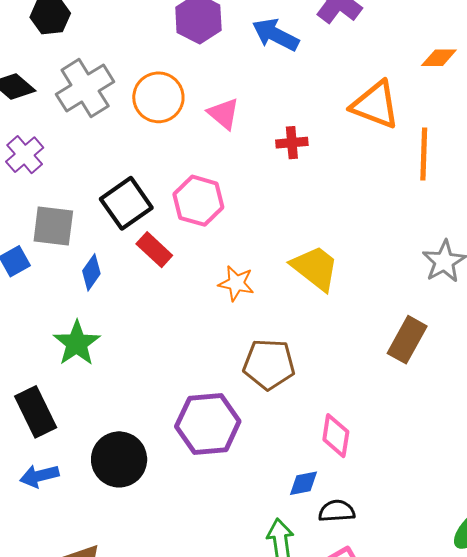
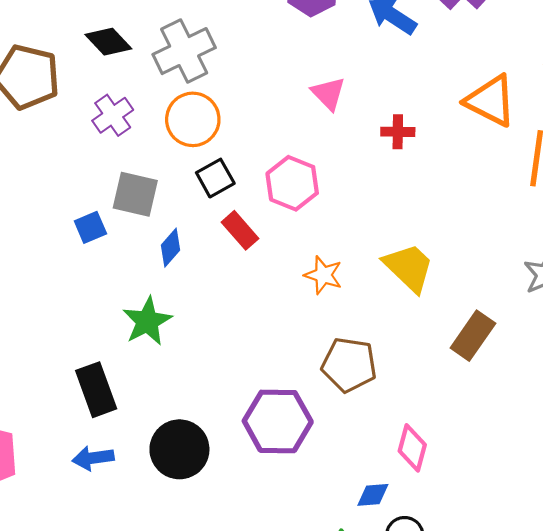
orange circle: (158, 97) -> (193, 119), moved
black square: (126, 203) -> (215, 178), size x0.7
brown rectangle: (407, 340) -> (473, 336), moved

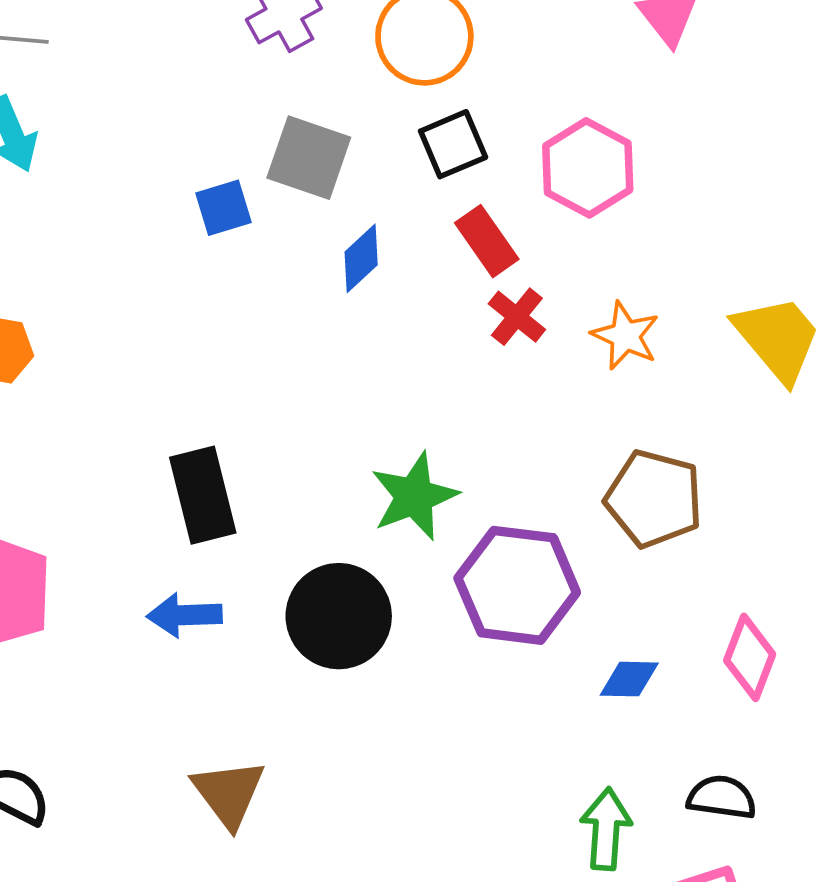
red cross: (398, 132) -> (517, 317), moved, turned 32
green star: (147, 321) -> (414, 496), moved
blue diamond: (373, 495) -> (629, 679), moved

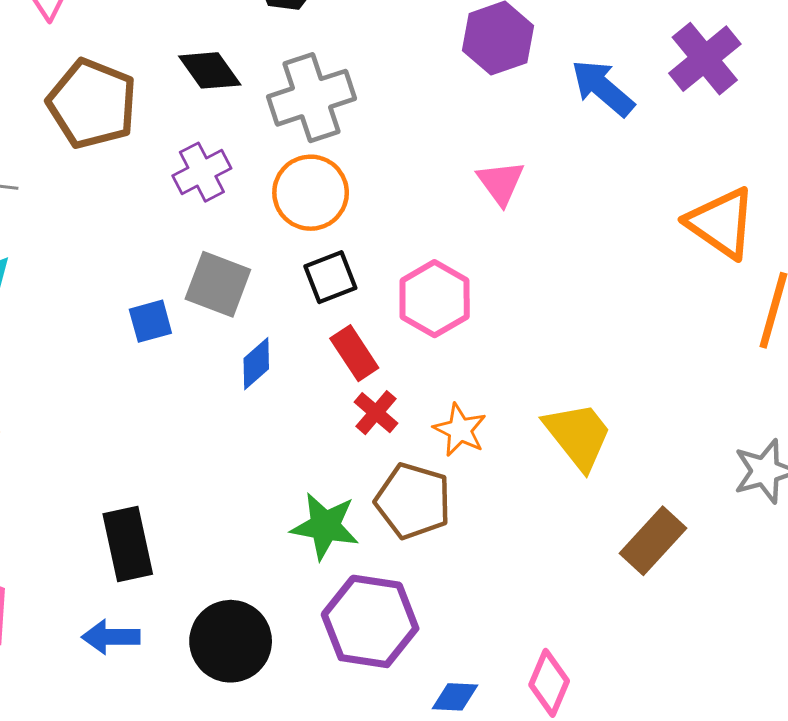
green star: (414, 496) -> (325, 526), moved, turned 30
brown pentagon: (654, 499) -> (413, 501), moved

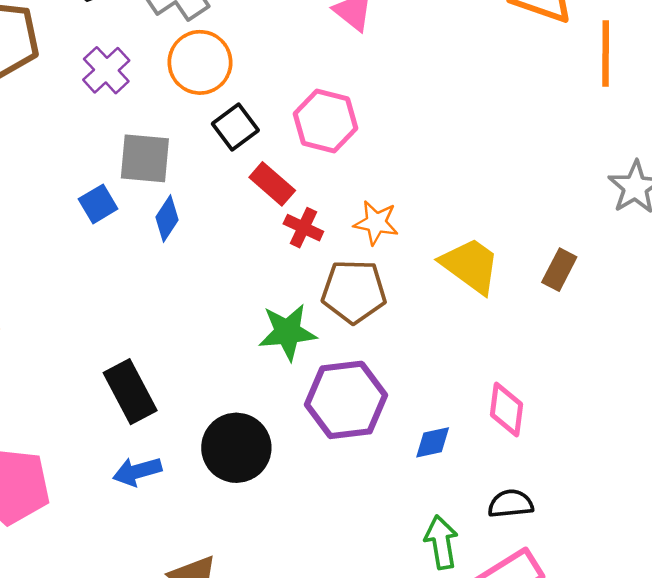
blue diamond: (256, 364) -> (167, 219), moved
yellow trapezoid: (578, 435) -> (470, 265), moved
brown rectangle: (653, 541) -> (559, 270), size x0.7

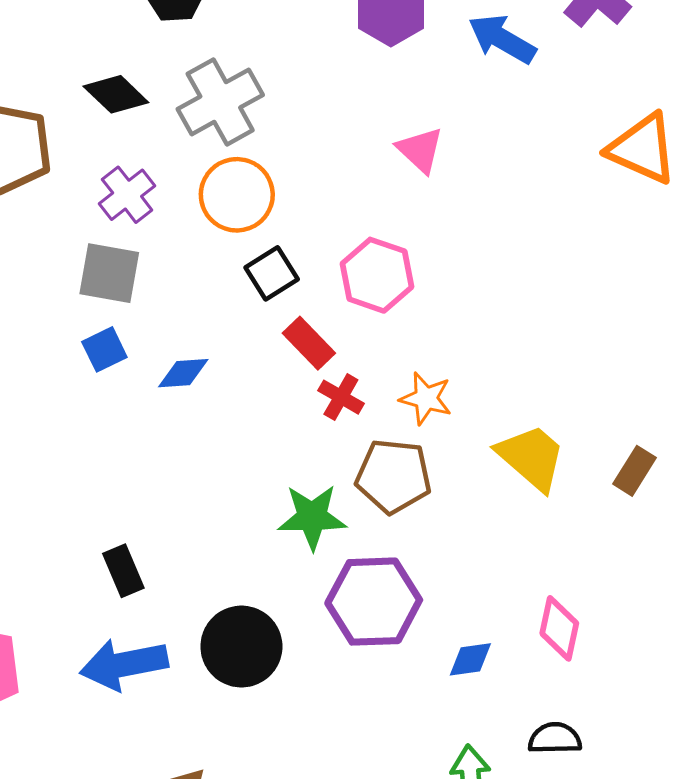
gray square: (145, 158) -> (109, 273), moved
blue diamond: (167, 219) -> (183, 373), turned 48
black rectangle: (130, 392) -> (123, 571), size x0.7
blue arrow: (137, 471) -> (124, 664), size x1.5

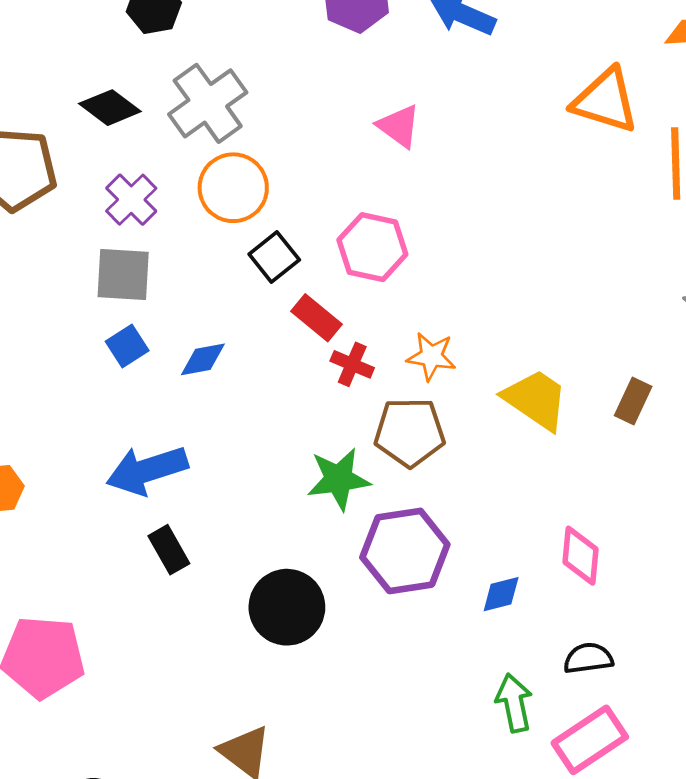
blue arrow: (124, 664) -> (147, 470), moved

